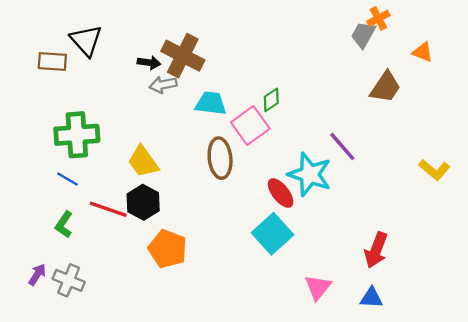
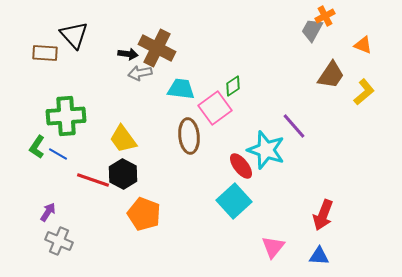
yellow L-shape: (434, 170) -> (364, 92), moved, turned -80
green L-shape: (64, 224) -> (37, 147), moved
purple arrow: (37, 275) -> (48, 212), moved

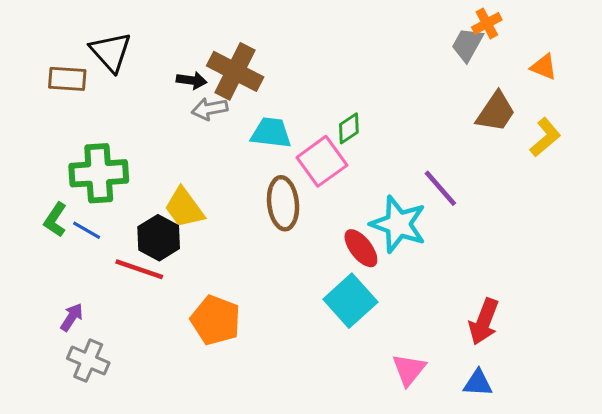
black hexagon: (123, 174) -> (159, 238), moved

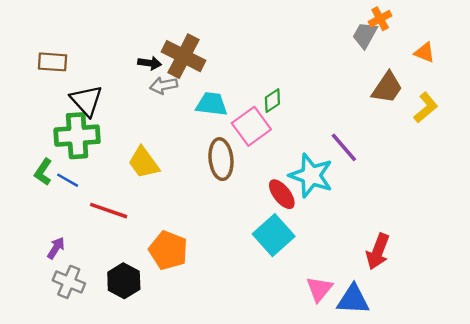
black triangle: (111, 52) -> (86, 101), moved
black hexagon: (159, 238) -> (124, 281), moved
blue triangle: (478, 383) -> (353, 299), moved, size x1.4

